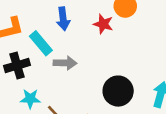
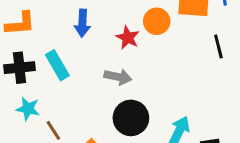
cyan rectangle: (41, 43) -> (57, 65), moved
gray arrow: (65, 63) -> (118, 77), moved

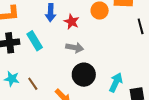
red star: (128, 38) -> (72, 22), moved
cyan star: (28, 109) -> (12, 79), moved

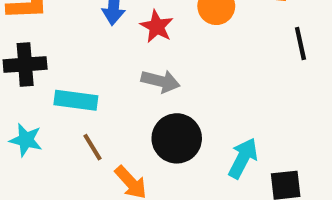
cyan rectangle: (35, 41) -> (76, 100), moved, turned -54
brown line: (33, 84) -> (93, 147), moved

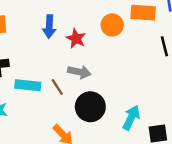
brown line: (93, 147) -> (57, 87), moved

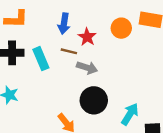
cyan rectangle: (28, 85) -> (41, 59), moved, turned 55
brown line: (57, 87) -> (69, 51), moved, turned -49

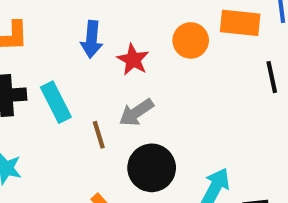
brown line: (69, 51) -> (99, 135), moved, turned 63
gray arrow: (87, 68) -> (136, 112), turned 132

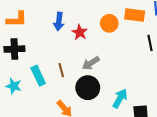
cyan rectangle: (56, 102) -> (38, 76), moved
gray arrow: (136, 112) -> (91, 63), moved

